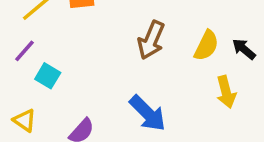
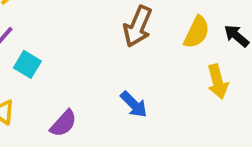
blue arrow: (148, 113) -> (134, 104), size x0.7

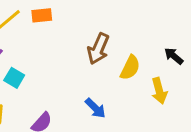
yellow semicircle: (197, 32) -> (130, 68), moved

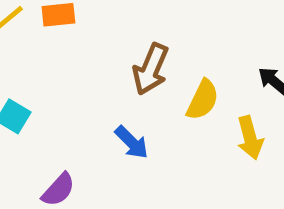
blue arrow: (95, 108) -> (132, 142), moved

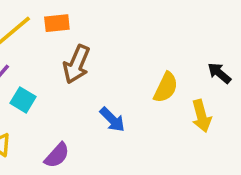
brown arrow: (151, 69) -> (77, 64), moved

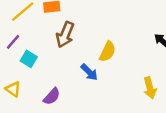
yellow semicircle: (166, 87) -> (107, 52), moved
yellow arrow: (201, 116) -> (150, 88), moved

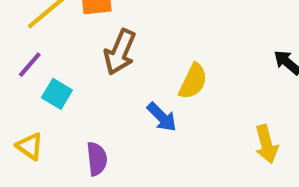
purple semicircle: (52, 96) -> (97, 159), turned -48

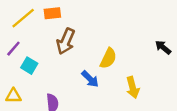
yellow arrow: (266, 144) -> (133, 87), moved
yellow triangle: (30, 146) -> (13, 96), turned -35

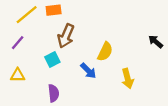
cyan square: (29, 66) -> (52, 59), moved, turned 32
yellow triangle: (13, 96) -> (18, 75), moved

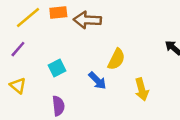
brown arrow: (66, 36) -> (87, 20), moved, turned 70
yellow triangle: (18, 75) -> (18, 86), turned 40

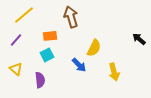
orange rectangle: (58, 12) -> (50, 36), moved
brown arrow: (87, 20) -> (71, 17), turned 70
purple semicircle: (58, 106) -> (40, 80), moved

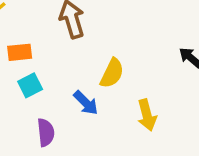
orange rectangle: (50, 36) -> (20, 52), moved
purple semicircle: (40, 80) -> (46, 132), moved

